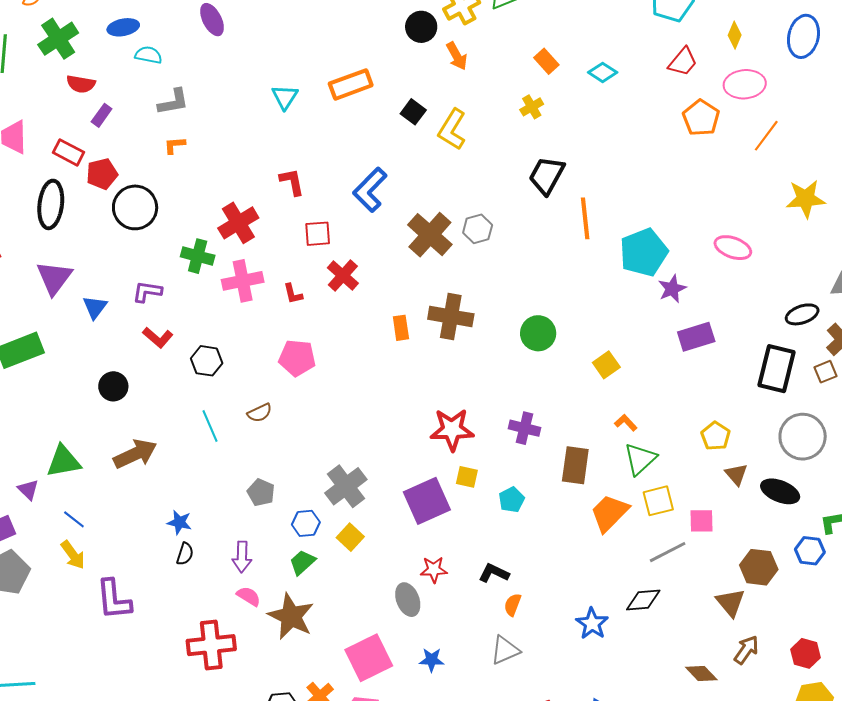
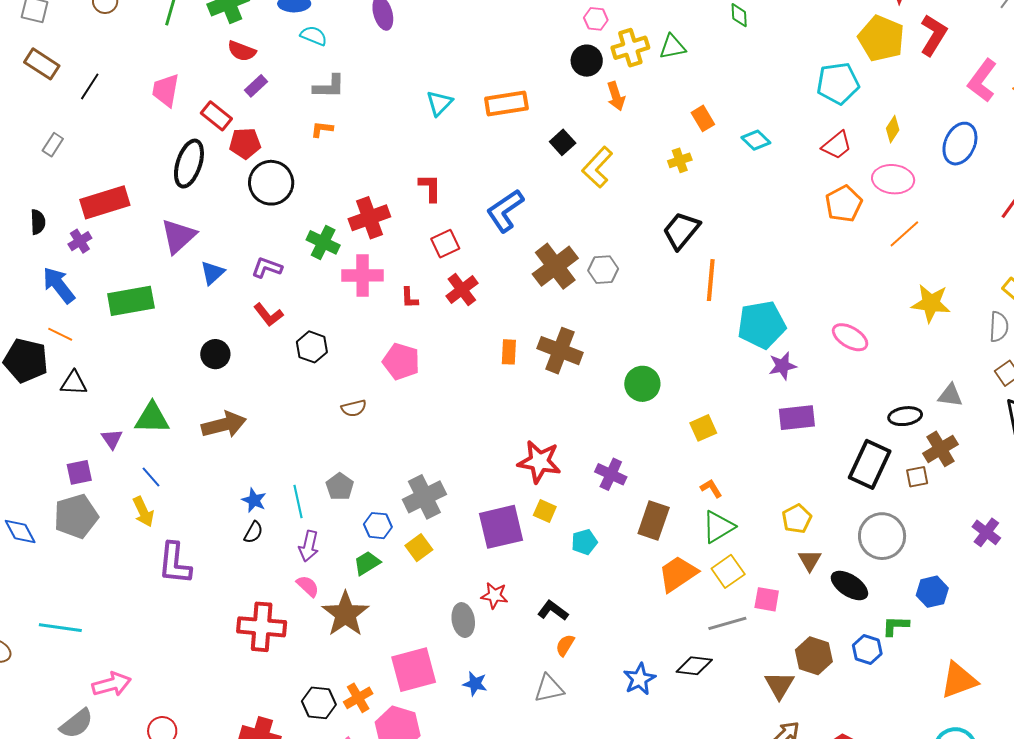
red square: (318, 234) -> (445, 244), turned -32
cyan line: (210, 426) -> (298, 501), moved
yellow square: (658, 501) -> (728, 571), turned -32

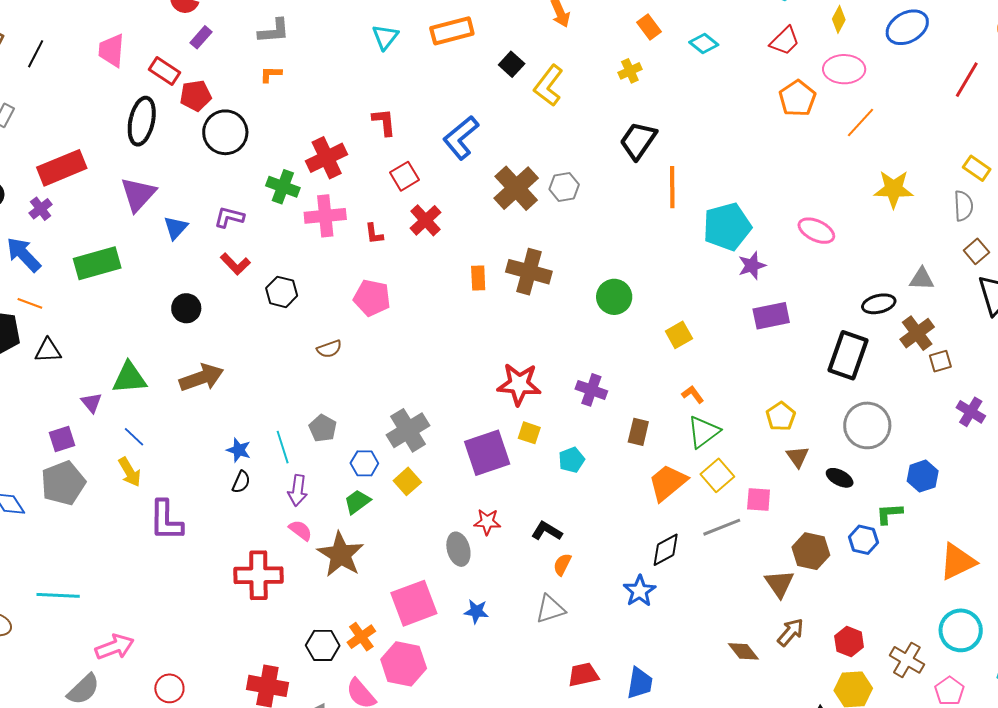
blue ellipse: (960, 144) -> (907, 27), turned 42
brown square: (917, 477) -> (940, 361), moved
brown rectangle: (654, 521) -> (638, 432), size x0.7
black ellipse: (849, 586) -> (840, 478), size x0.7
black diamond: (694, 666) -> (666, 550), moved, turned -30

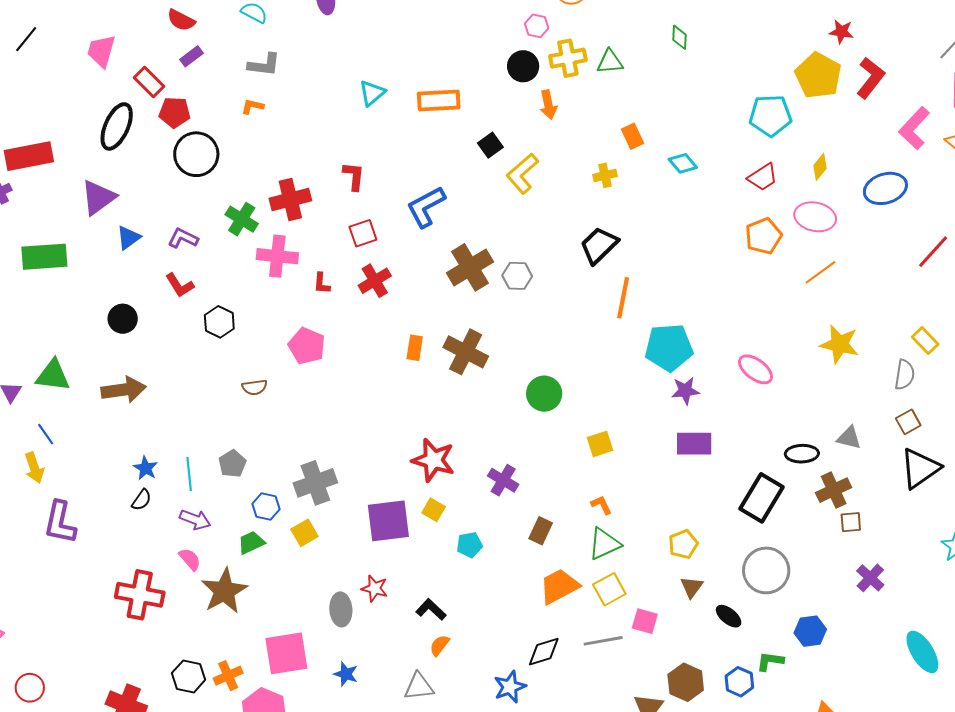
purple arrow: (298, 490) -> (195, 520), turned -88

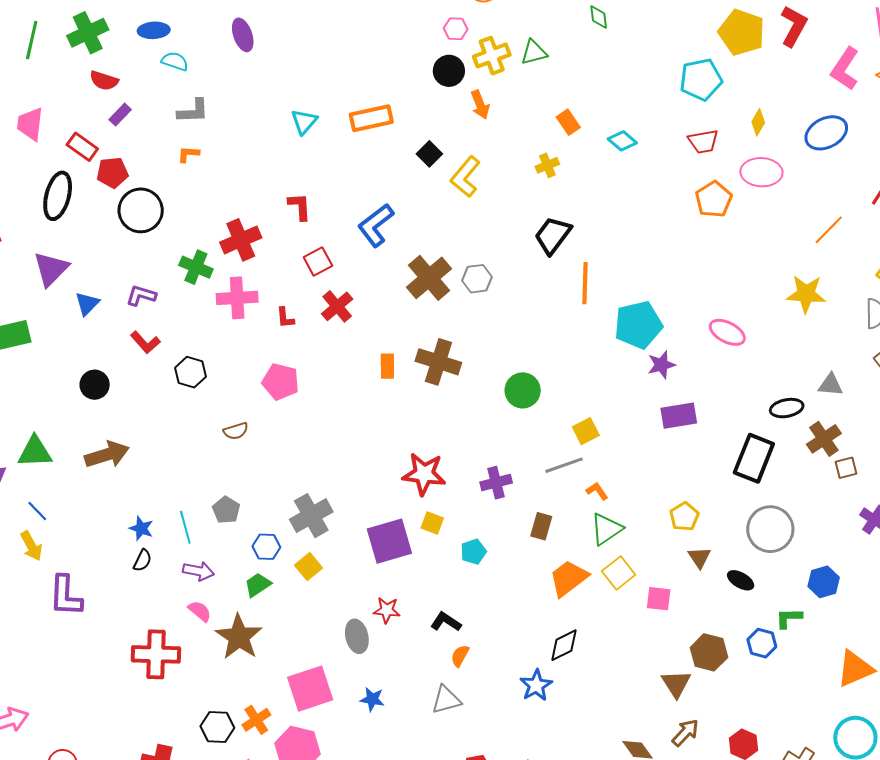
red trapezoid: (763, 177) -> (703, 141), turned 32
orange line: (821, 272) -> (829, 230), moved
purple cross: (503, 480) -> (496, 483), turned -36
gray line: (603, 641) -> (564, 465), moved

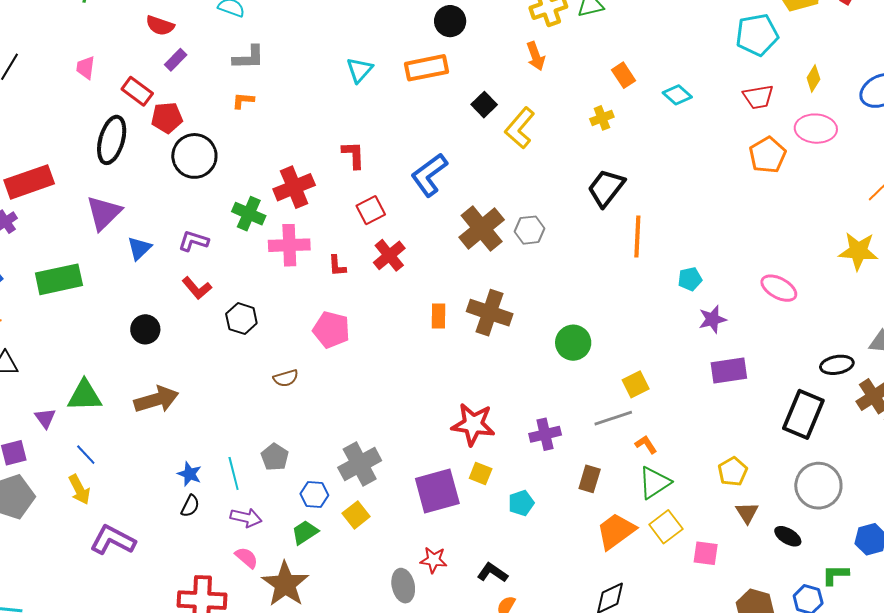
black circle: (449, 71) -> (450, 21), moved
pink trapezoid: (30, 124) -> (86, 68), size x0.7
cyan pentagon: (638, 325) -> (690, 279), size x0.5
purple L-shape: (66, 596) -> (113, 540), turned 114

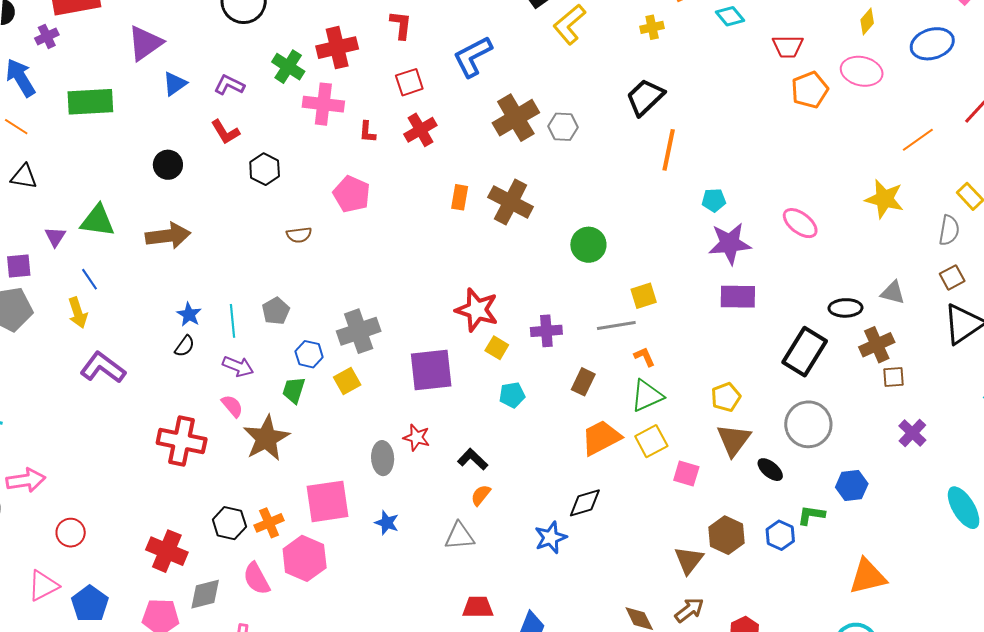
red trapezoid: (758, 97) -> (788, 46), moved
purple star: (712, 319) -> (730, 244), size x1.5
yellow square: (481, 473) -> (497, 348), moved
brown triangle: (747, 513) -> (734, 440), size x1.5
green trapezoid: (305, 532) -> (294, 390), turned -48

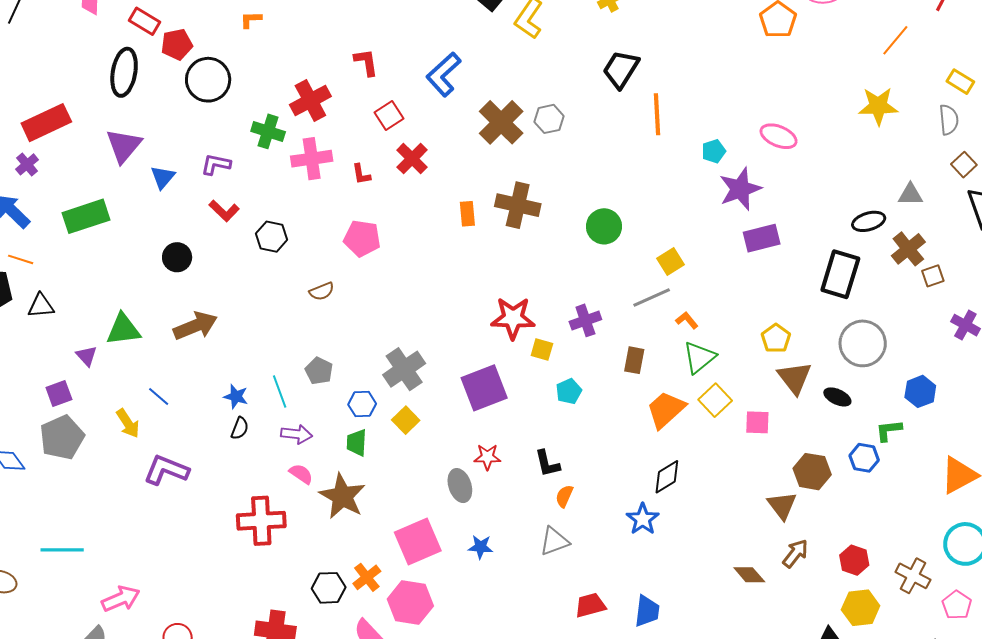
pink ellipse: (800, 223) -> (779, 136), moved
blue line: (90, 279) -> (159, 396), moved
black L-shape: (473, 459) -> (547, 464), turned -132

